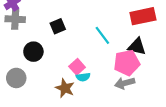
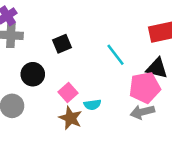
pink square: (77, 67) -> (68, 92), moved

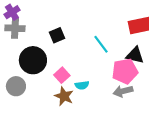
black circle: (33, 74) -> (33, 60), size x1.4

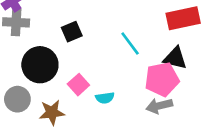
brown star: (64, 96) -> (52, 112), moved, turned -30

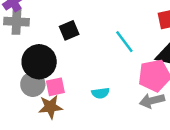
pink square: (78, 85) -> (55, 87), moved, turned 30
gray circle: (17, 99) -> (33, 84), moved

